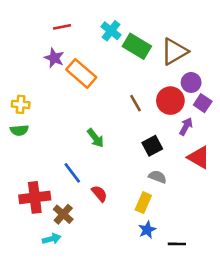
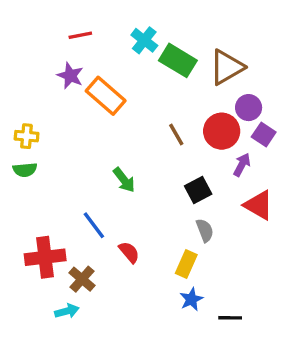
gray semicircle: (157, 177) -> (205, 230), turned 48

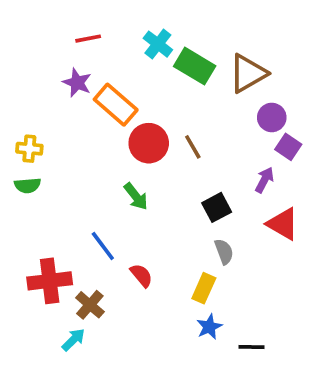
red circle: (222, 131) -> (149, 143), moved
cyan arrow: (67, 311) -> (73, 340), turned -30

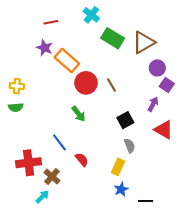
cyan cross: (158, 44) -> (91, 15), moved

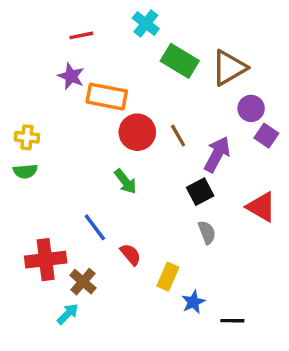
orange rectangle: (67, 61) -> (107, 97), turned -30
purple arrow: (153, 104) -> (217, 154), moved, size x1.5
yellow rectangle: (118, 167) -> (168, 277), moved

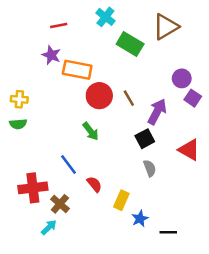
brown triangle: (229, 68) -> (166, 27), moved

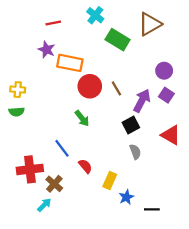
purple square: (193, 98) -> (166, 95), moved

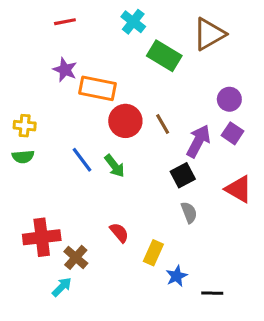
red line: (53, 23) -> (65, 22), moved
blue line: (62, 148) -> (82, 160), moved

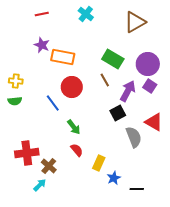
green rectangle: (164, 56) -> (113, 59), moved
purple circle: (229, 99) -> (148, 64), size x1.5
red circle: (125, 121) -> (72, 87), moved
green arrow: (115, 166) -> (74, 127), moved
gray semicircle: (189, 212) -> (134, 137), moved, size x1.5

